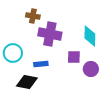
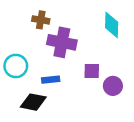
cyan diamond: (90, 36) -> (112, 25), moved

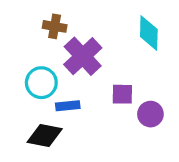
purple cross: (62, 42) -> (83, 56), turned 36
cyan circle: (16, 66) -> (41, 83), moved

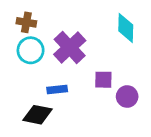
brown cross: (55, 26) -> (26, 22), moved
cyan circle: (41, 83) -> (31, 50), moved

